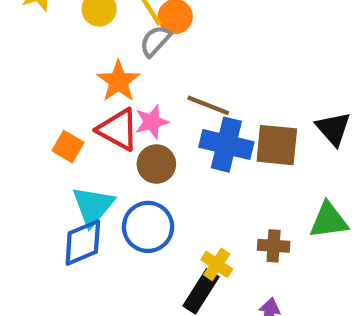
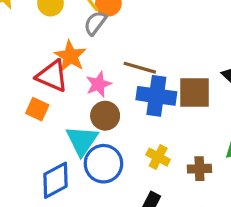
red triangle: (118, 130) -> (52, 76), moved
cyan triangle: (93, 206) -> (82, 141), moved
yellow cross: (217, 264) -> (158, 157), moved

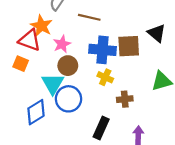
brown line: (140, 68) -> (89, 17), moved
yellow cross: (158, 157) -> (105, 77), moved
brown cross: (199, 169) -> (125, 99), moved

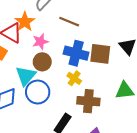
brown cross: (125, 99) -> (88, 101), size x1.5

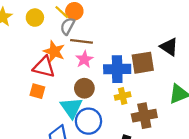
brown line: (69, 22) -> (81, 41), moved
pink star: (40, 42) -> (84, 59), moved
yellow cross: (74, 78) -> (123, 96), turned -32

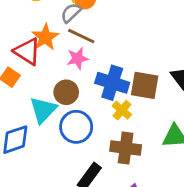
yellow cross: (123, 96) -> (122, 110), moved, turned 35
blue circle: (88, 121) -> (76, 127), moved

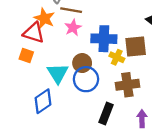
brown square: (145, 85) -> (136, 46), moved
brown circle: (66, 92) -> (82, 63), moved

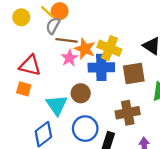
orange star: (44, 18) -> (85, 49), moved
yellow cross: (117, 57) -> (109, 48), moved, size x1.5
blue circle: (86, 79) -> (85, 129), moved

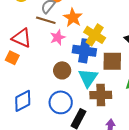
brown line: (67, 40) -> (46, 20), moved
orange star: (85, 49) -> (73, 18), moved
cyan triangle: (57, 105) -> (88, 78), moved

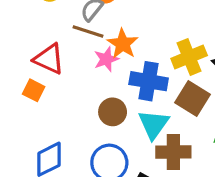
orange star: (73, 18) -> (123, 44), moved
yellow cross: (95, 35) -> (189, 57), moved, turned 35
brown square: (112, 61) -> (193, 98), turned 30

